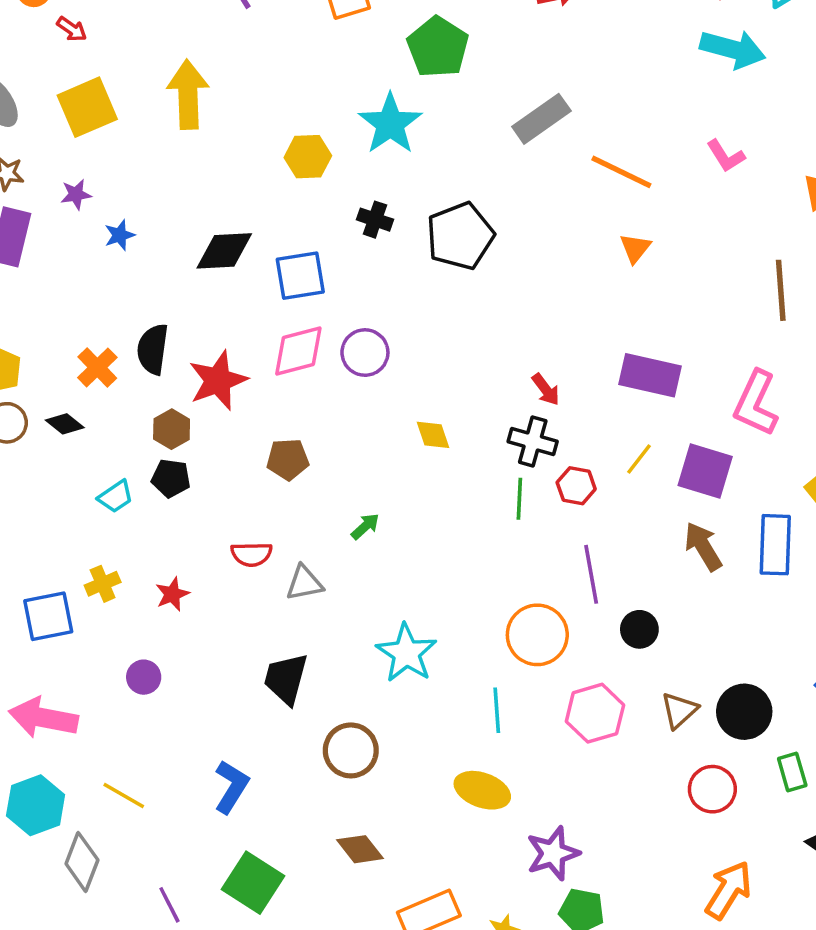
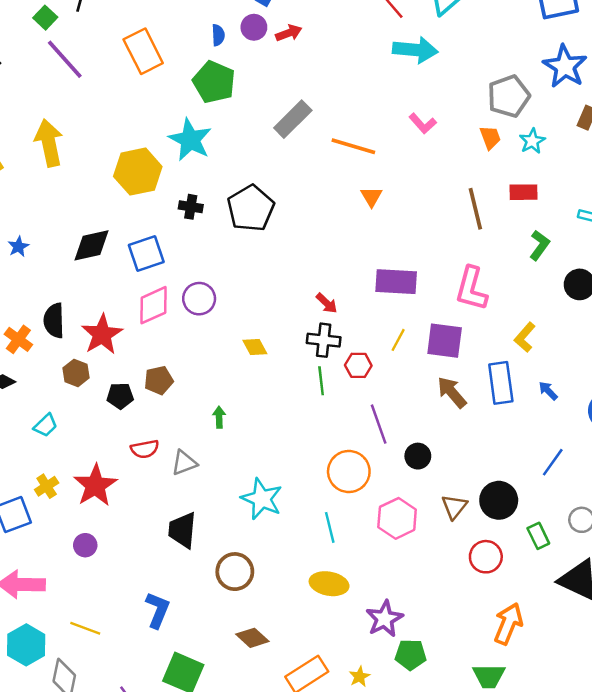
yellow hexagon: (308, 157) -> (138, 172), size x1.5
black pentagon: (171, 478) -> (120, 396), moved
green arrow: (365, 526) -> (219, 417), turned -40
red star: (172, 594) -> (95, 485), size x1.8

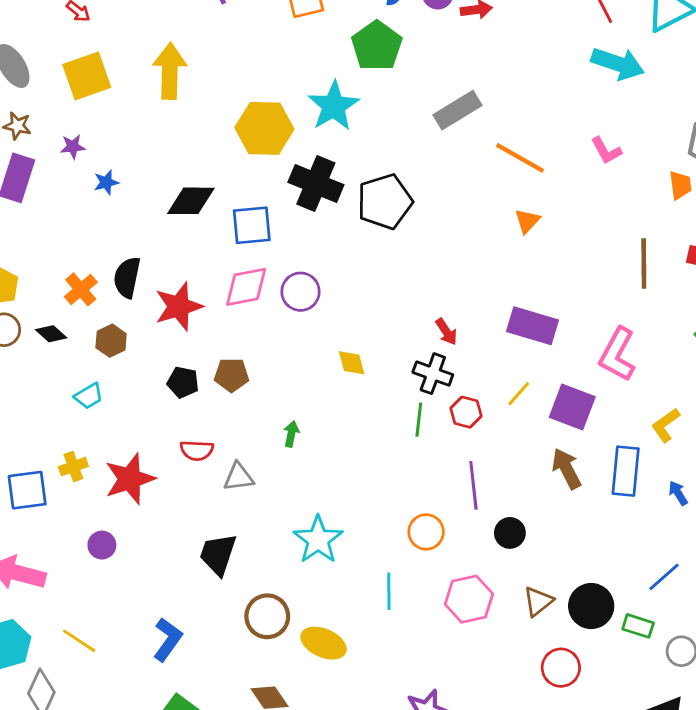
black cross: (191, 207) -> (316, 183), size x1.8
brown hexagon: (76, 373) -> (111, 341), moved
orange circle: (349, 471) -> (426, 532), size x0.7
green rectangle: (538, 536) -> (638, 626), moved, turned -60
yellow ellipse: (329, 584) -> (324, 643), moved

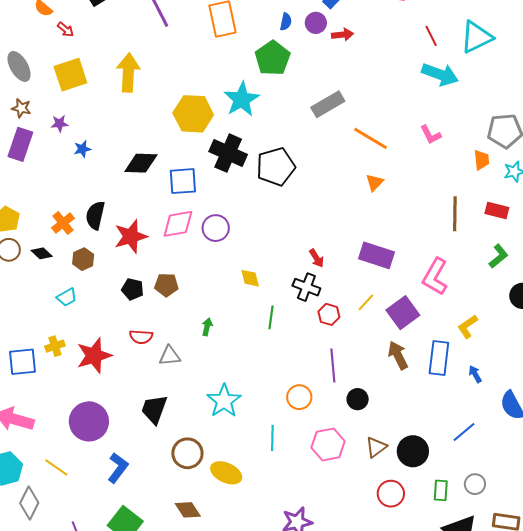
purple square: (572, 407) -> (403, 313), turned 32
green line: (419, 420) -> (271, 317), moved
purple circle: (102, 545) -> (89, 421), moved, size x2.0
green rectangle: (638, 626) -> (441, 490), moved, turned 75

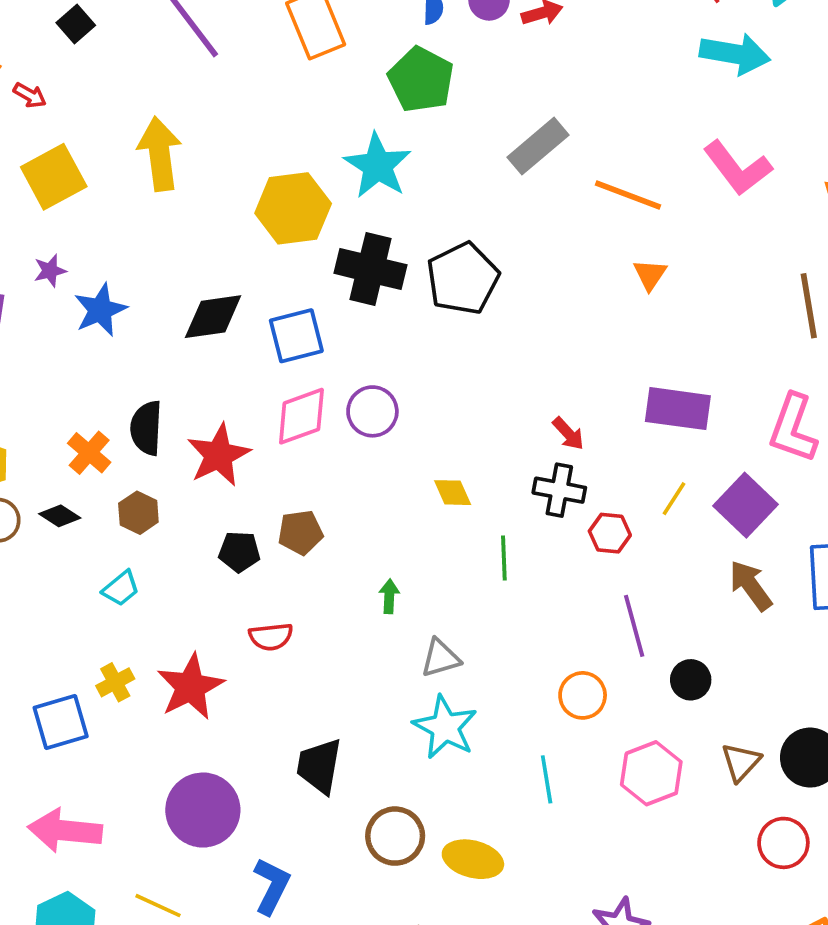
pink L-shape: (431, 135) -> (738, 168), size x1.6
blue star: (82, 149) -> (100, 310), size x1.6
gray triangle: (170, 356) -> (440, 658), moved

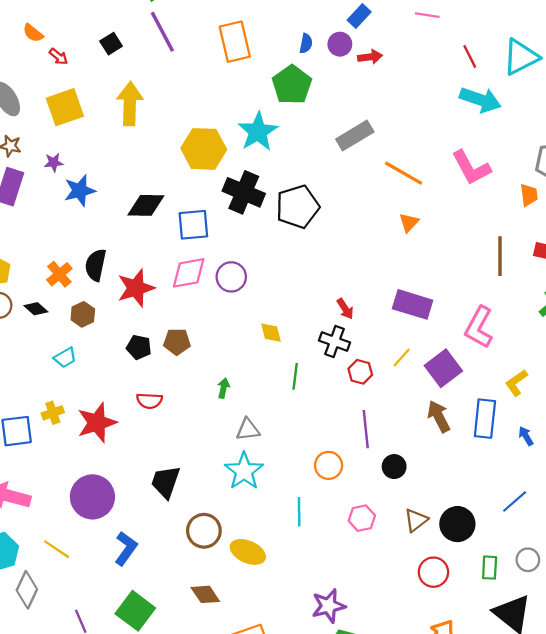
black square: (76, 24) -> (111, 44), moved
pink hexagon: (651, 773) -> (362, 518), size x0.7

